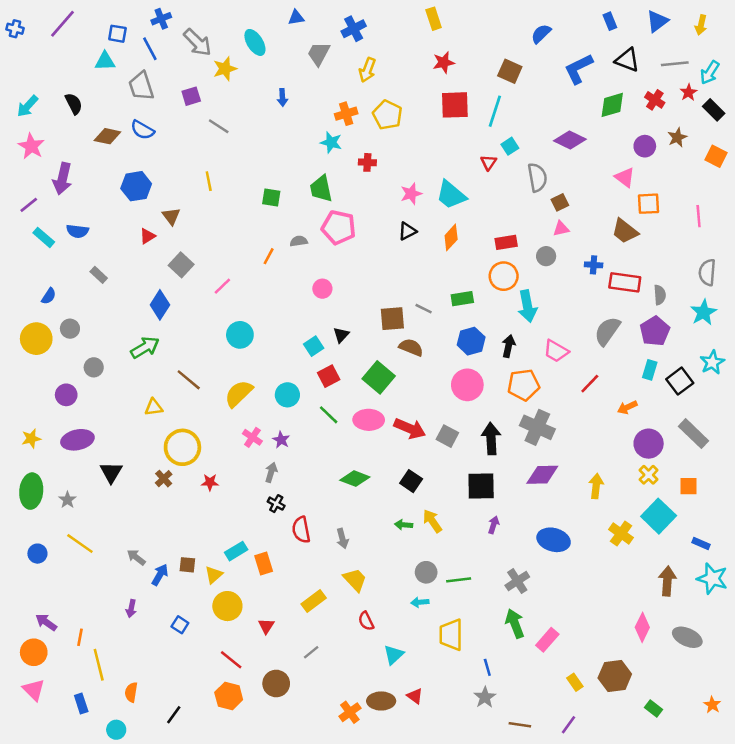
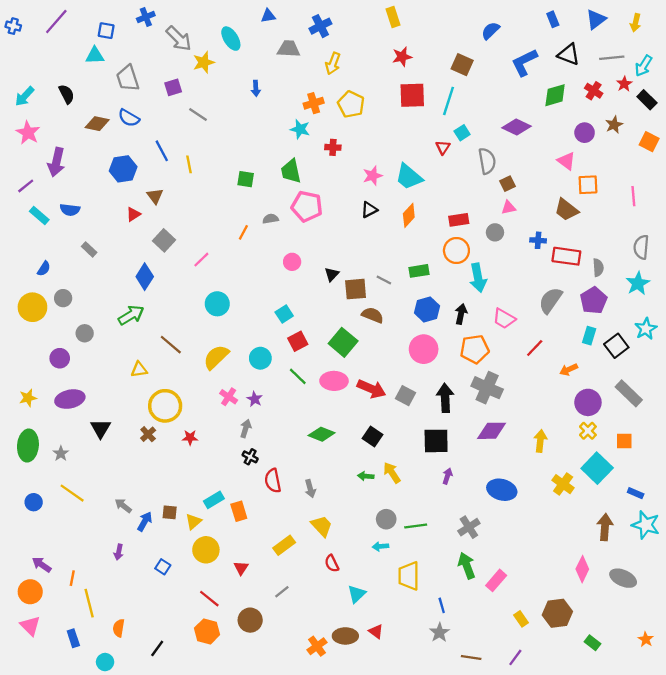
blue line: (150, 49) -> (162, 151), moved
gray trapezoid: (319, 54) -> (289, 49), turned 65
black triangle: (341, 335) -> (332, 274), moved

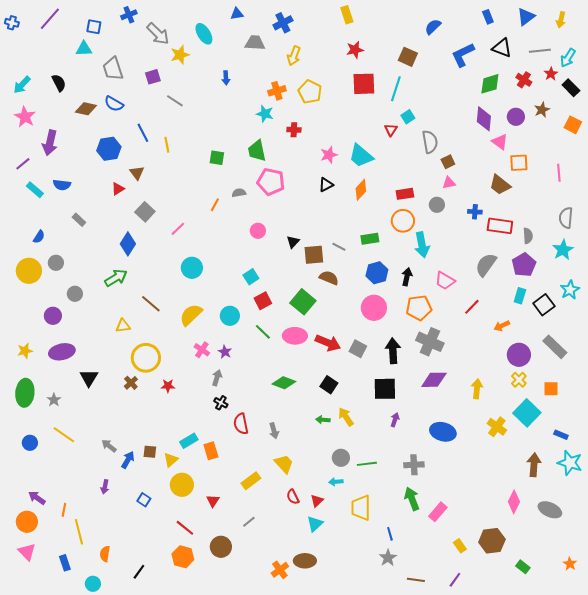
purple diamond: (517, 127) -> (484, 119), moved, turned 70
gray cross: (469, 527) -> (414, 465), turned 30
red triangle: (376, 631) -> (317, 501), moved, turned 40

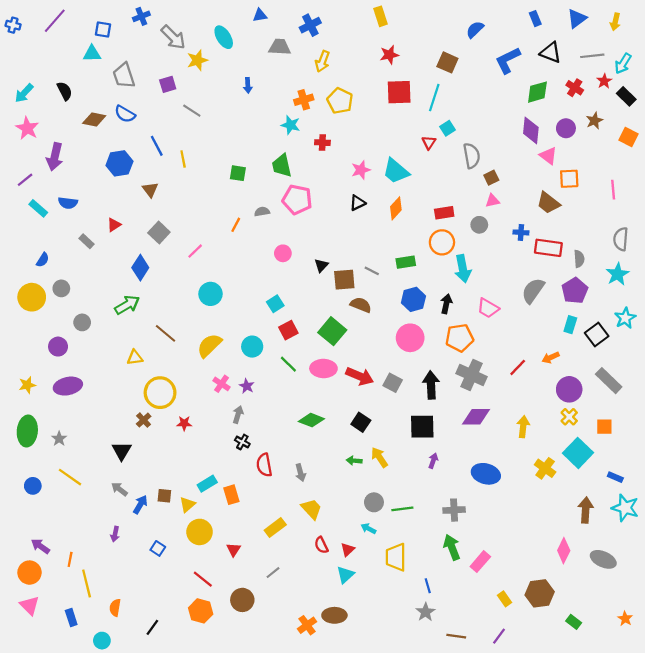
red triangle: (118, 189) -> (114, 225), moved
red line: (472, 307) -> (518, 367), moved
black triangle: (89, 378) -> (122, 451), moved
cyan arrow: (336, 482) -> (368, 529), turned 32

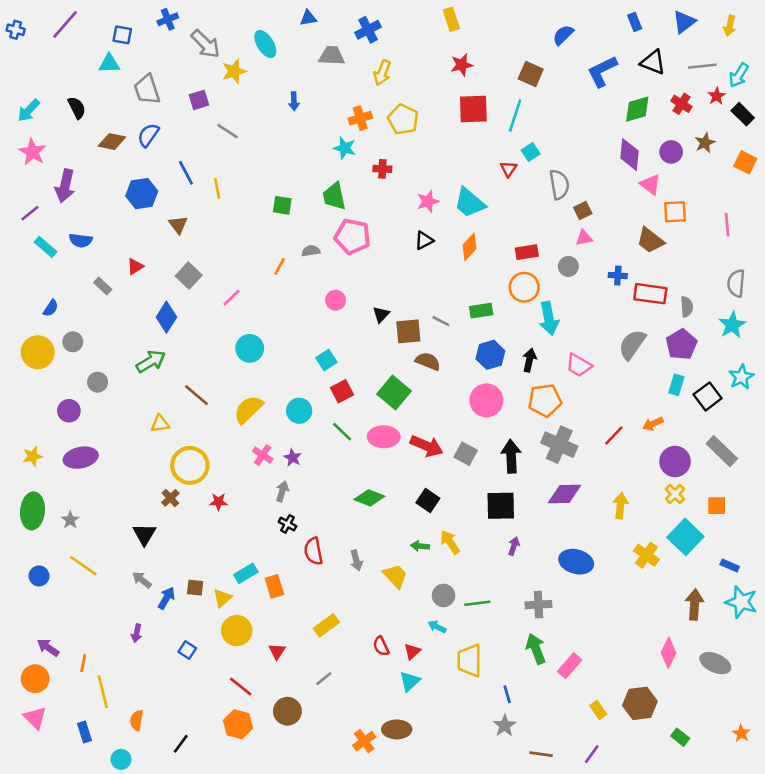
blue semicircle: (125, 114) -> (148, 135), turned 95
yellow trapezoid: (311, 509) -> (395, 576), moved

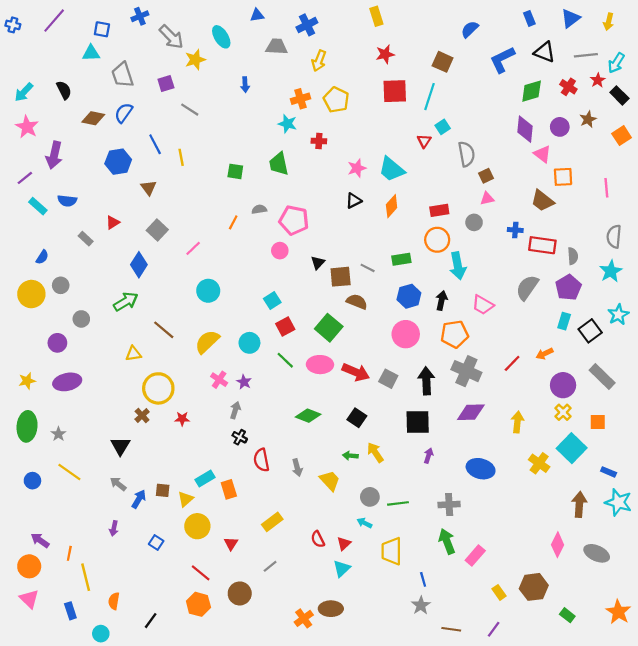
orange square: (745, 162) -> (622, 136), turned 30
pink pentagon: (352, 236) -> (294, 220), moved
orange star: (741, 733) -> (618, 612), size x1.6

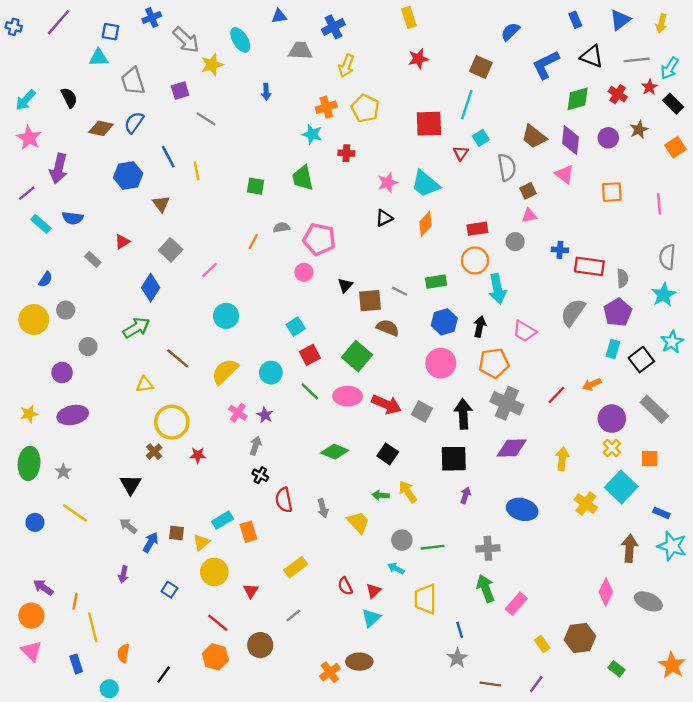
red square: (395, 91) -> (429, 124), moved
pink triangle: (542, 154) -> (565, 174), moved
brown trapezoid: (542, 201) -> (534, 137), moved

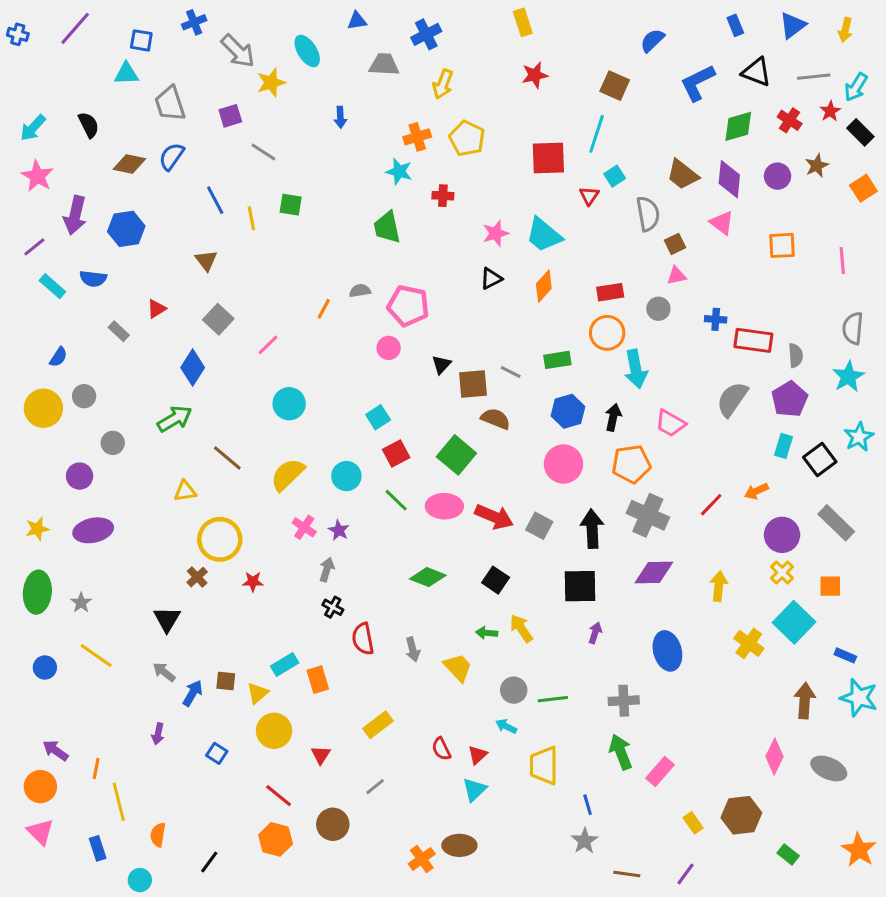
blue hexagon: (128, 176) -> (126, 229), moved
green square: (256, 186) -> (291, 205), moved
blue ellipse: (522, 509) -> (667, 651), turned 60

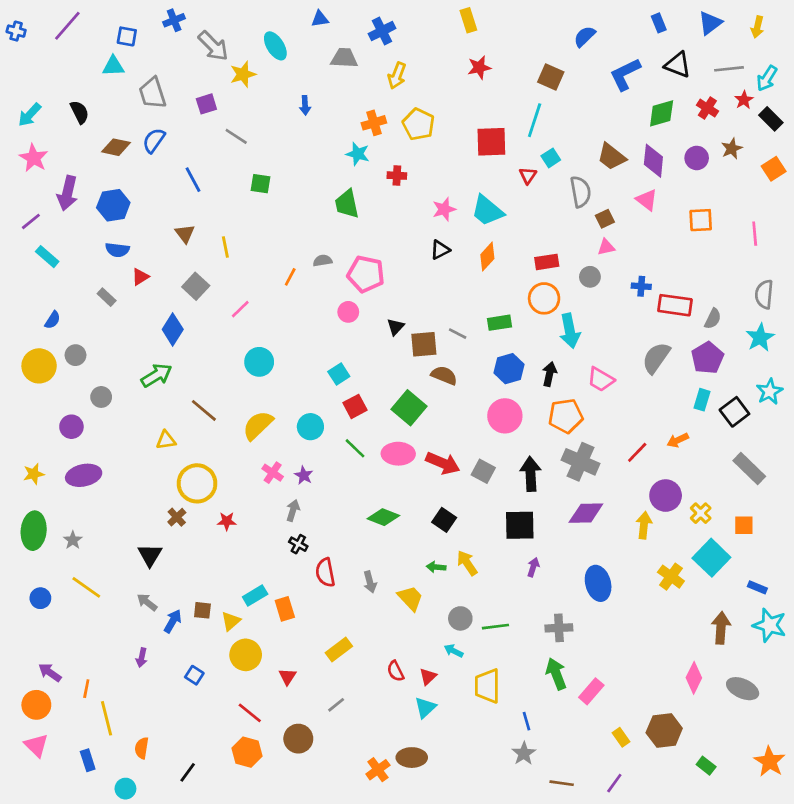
yellow line: (251, 218) -> (225, 247), moved
blue semicircle: (93, 279) -> (117, 250), moved
gray semicircle: (796, 355) -> (713, 319), turned 30
purple circle: (782, 535) -> (666, 496), moved

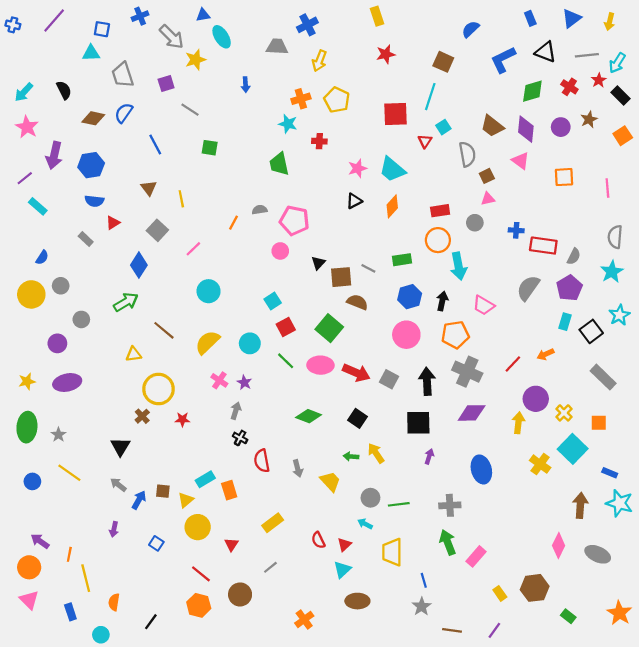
blue triangle: (320, 19) -> (203, 15), moved
brown ellipse: (412, 758) -> (357, 601), moved

